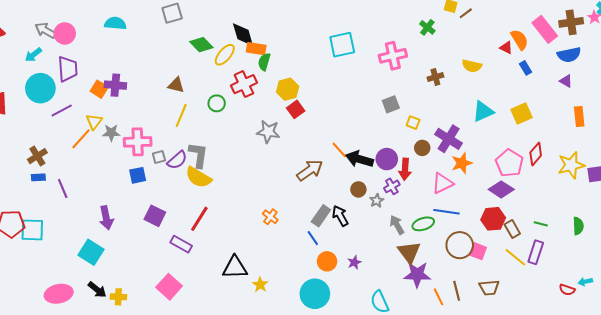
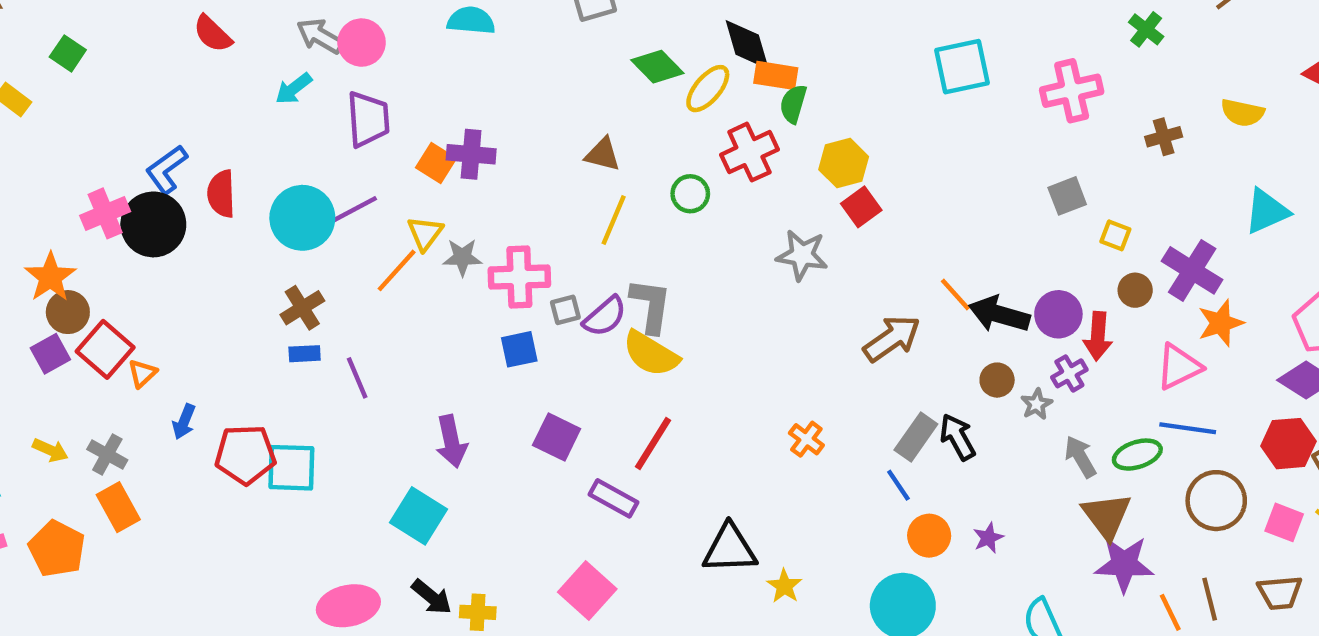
cyan circle: (40, 88) -> (302, 218), moved
pink square: (478, 251) -> (1284, 522), moved

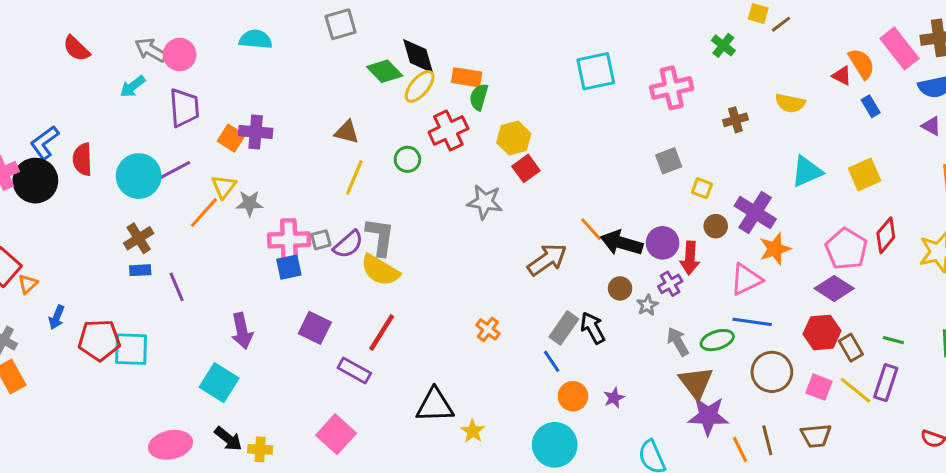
black diamond: (747, 45) -> (418, 56), moved
pink cross: (519, 277) -> (289, 240), moved

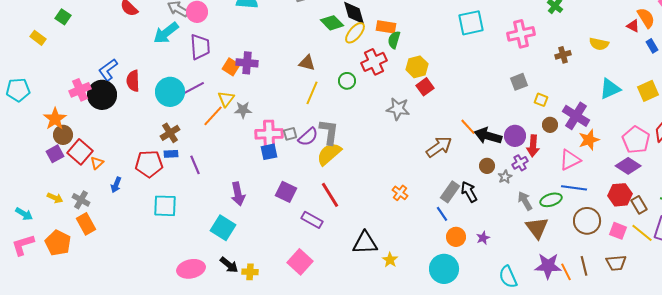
cyan arrow: (133, 86) -> (166, 33), size x1.5
yellow semicircle: (380, 270) -> (329, 154), turned 108
red line: (382, 332) -> (330, 195), turned -64
red pentagon: (99, 340) -> (149, 164), moved
purple star: (708, 416) -> (548, 266), moved

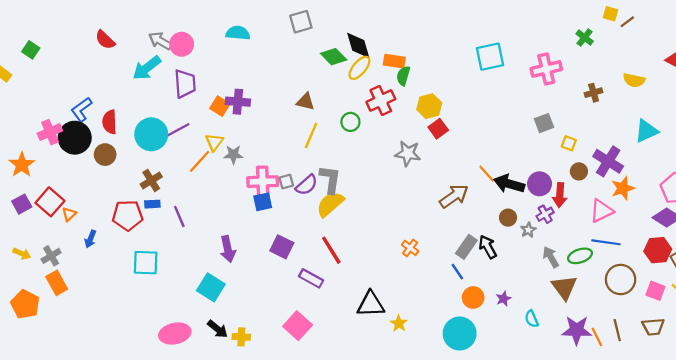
brown circle: (63, 135) -> (105, 155), moved
gray cross: (81, 200) -> (51, 256), turned 30
cyan semicircle: (508, 277) -> (532, 319), moved, size x0.7

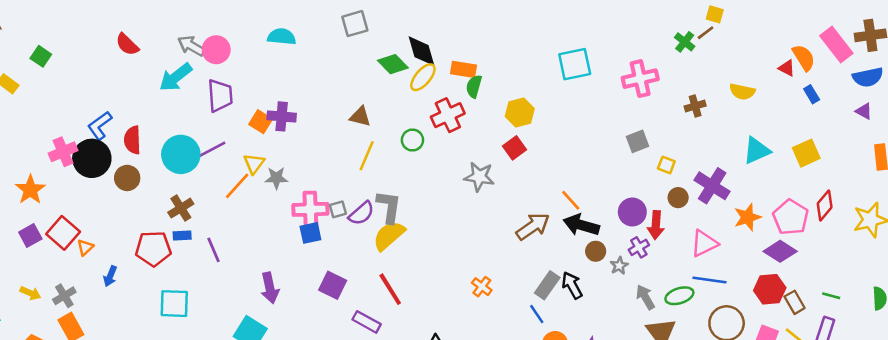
brown line: (627, 22) -> (706, 33), moved
yellow hexagon: (429, 106) -> (520, 113), moved
black arrow: (509, 184) -> (581, 225), moved
orange star: (623, 188) -> (747, 217), moved

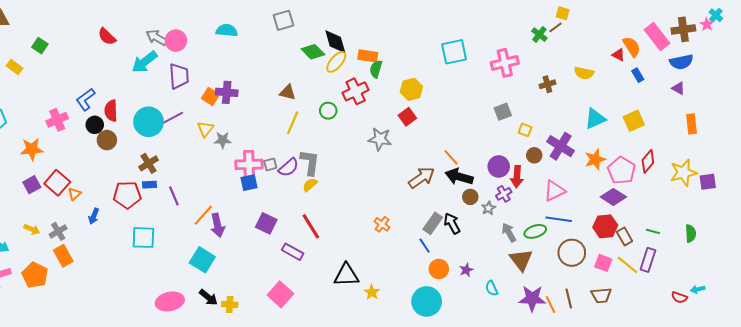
black circle: (92, 158) -> (95, 125), moved, size x0.6
orange line: (237, 186) -> (203, 215), moved
orange star: (30, 190) -> (32, 149), turned 30
orange star: (747, 217) -> (595, 159), moved
yellow semicircle: (389, 236) -> (310, 185), size x0.6

